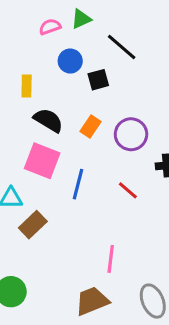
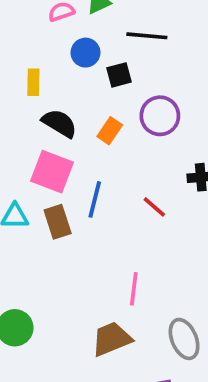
black line: (122, 47) -> (147, 36), turned -36
purple circle: (131, 134) -> (160, 116), moved
brown rectangle: (33, 225) -> (58, 222), moved, turned -64

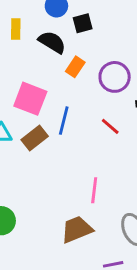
purple circle: (160, 116) -> (115, 77), moved
black semicircle: (59, 123) -> (52, 42), moved
brown rectangle: (58, 222) -> (35, 138), turned 70

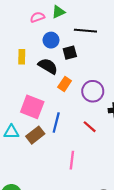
pink line: (94, 190) -> (72, 160), moved

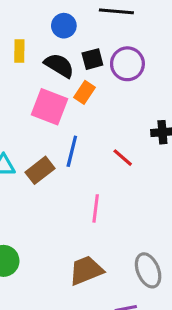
black square: (70, 53) -> (92, 59), moved
purple circle: (93, 91) -> (127, 64), moved
pink square: (32, 107) -> (50, 107), moved

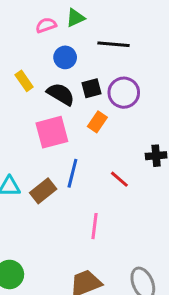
yellow rectangle: (19, 51) -> (24, 81), turned -36
orange rectangle: (85, 92) -> (97, 122), moved
pink square: (50, 107) -> (52, 132), turned -36

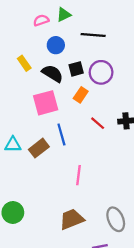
blue line: (72, 173) -> (61, 134), turned -30
red line: (119, 179) -> (98, 123), moved

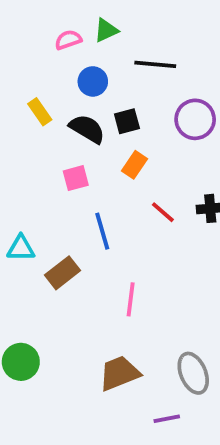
purple circle: (101, 72) -> (195, 119), moved
pink square: (46, 103) -> (76, 178), size x0.6
brown rectangle: (39, 148) -> (62, 273), moved

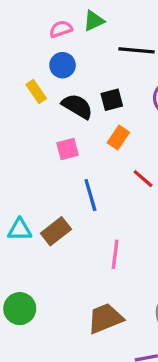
blue circle: (93, 81) -> (62, 65), moved
cyan triangle: (21, 248) -> (20, 230), moved

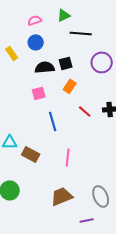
green triangle: (94, 21) -> (64, 15), moved
yellow rectangle: (36, 91) -> (12, 53), moved
black semicircle: (77, 106) -> (45, 67), turned -36
brown rectangle: (56, 231) -> (31, 154), moved, turned 66

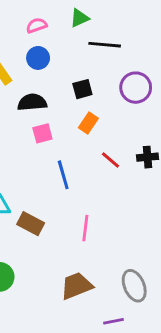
black semicircle: (45, 67) -> (32, 102), moved

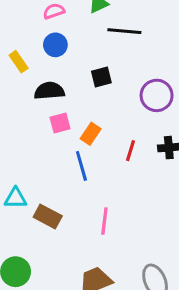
purple circle: (136, 88) -> (157, 95), moved
orange rectangle: (88, 123) -> (91, 134), moved
red line: (111, 160) -> (130, 151), turned 66

